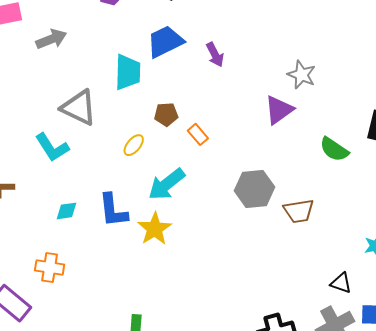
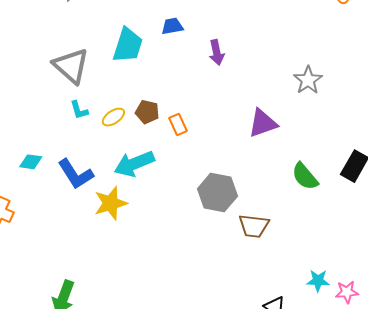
blue trapezoid: (165, 42) -> (172, 26), size x0.6
gray star: (301, 75) -> (308, 80), moved
brown pentagon: (166, 114) -> (147, 112), moved
cyan L-shape: (52, 147) -> (79, 110), moved, size x0.6
blue L-shape: (113, 210) -> (76, 174), turned -42

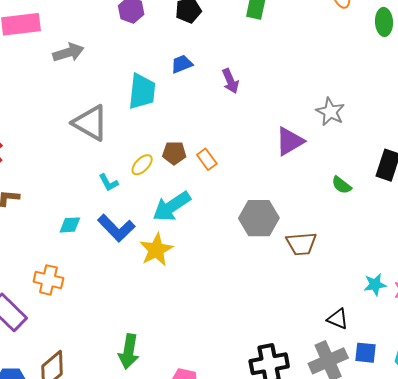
gray star: (308, 80) -> (330, 112), moved
cyan L-shape: (79, 110) -> (108, 183), moved
green semicircle: (305, 176) -> (341, 185), size x0.7

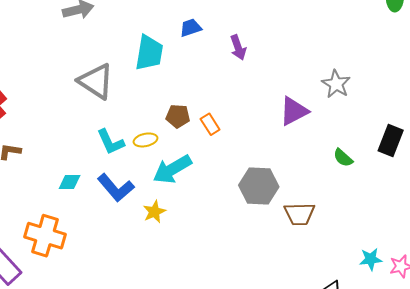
yellow ellipse: (142, 165) -> (145, 140), moved, turned 30
cyan L-shape: (108, 183) -> (111, 142), size x1.4
yellow star: (156, 250) -> (154, 212), size x0.7
orange cross: (48, 280) -> (45, 236), size x1.4

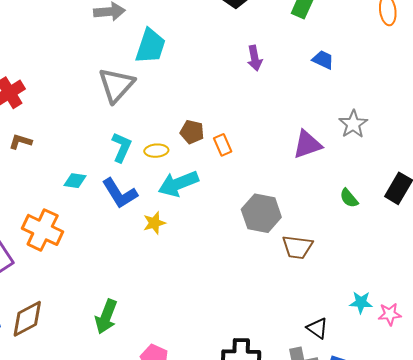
blue trapezoid: (191, 28) -> (323, 60), moved, turned 35
purple arrow: (238, 48) -> (255, 58), moved
cyan trapezoid: (149, 53) -> (150, 46), moved
gray triangle: (96, 81) -> (116, 85), turned 30
cyan L-shape: (111, 142) -> (122, 147), turned -140

